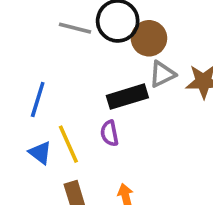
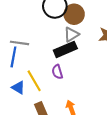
gray line: (75, 28) -> (20, 43), moved
gray triangle: (162, 74) -> (71, 34), moved

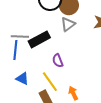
black rectangle: (65, 49) -> (39, 39), moved
yellow line: (34, 81) -> (50, 82), moved

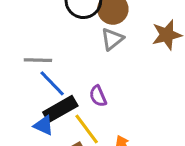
black rectangle: (39, 39) -> (60, 109), moved
blue line: (15, 50) -> (52, 83), moved, turned -48

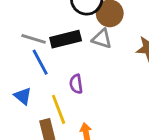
gray triangle: (112, 39) -> (102, 39), turned 40
black rectangle: (60, 109) -> (66, 39), moved

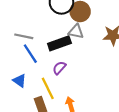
black rectangle: (66, 39) -> (59, 43), moved
purple semicircle: (76, 84) -> (59, 68), turned 56

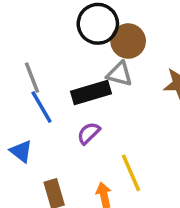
gray line: (24, 36) -> (32, 78), turned 54
yellow line: (48, 88) -> (131, 173), moved

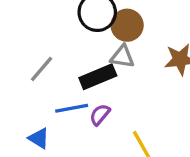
gray line: (32, 78) -> (42, 69), turned 68
blue line: (42, 107) -> (72, 108), moved, turned -64

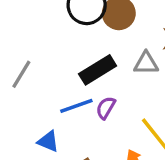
gray triangle: (122, 57) -> (146, 63), moved
gray line: (42, 69) -> (21, 74), moved

